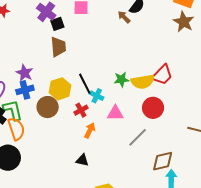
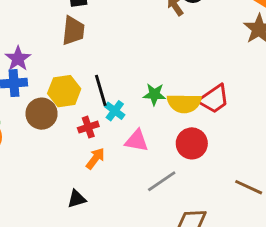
black triangle: (82, 160) -> (77, 199), turned -40

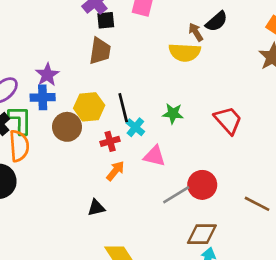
red trapezoid: (214, 99) -> (228, 120), turned -100
yellow semicircle: (184, 103) -> (185, 52), moved
red circle: (192, 143) -> (202, 185), moved

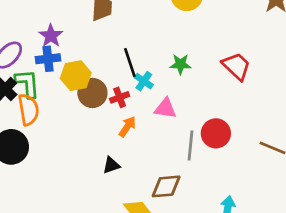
yellow hexagon: (89, 107) -> (76, 76), moved
brown circle: (67, 127) -> (92, 93), moved
gray line: (176, 195) -> (190, 146), turned -48
brown diamond: (202, 234) -> (166, 186), moved

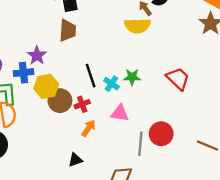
purple star: (51, 36) -> (37, 55), moved
cyan cross: (144, 81) -> (111, 84), moved

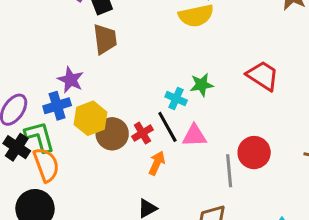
black line: (91, 76) -> (167, 127), moved

